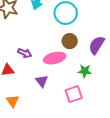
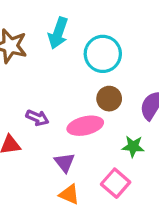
pink square: (74, 94) -> (116, 183), turned -30
orange triangle: (13, 101) -> (69, 194), moved, turned -32

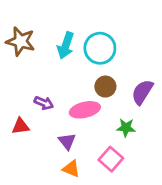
cyan arrow: (58, 33) -> (66, 45), moved

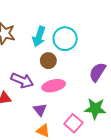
brown circle: (105, 87) -> (48, 61), moved
purple arrow: (44, 103) -> (22, 80), size x1.5
green star: (126, 128) -> (95, 109), moved, size x1.5

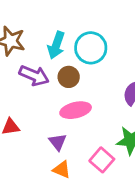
purple arrow: (22, 80) -> (34, 76), moved

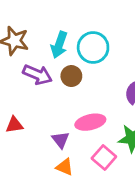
pink ellipse: (76, 110) -> (90, 122), moved

